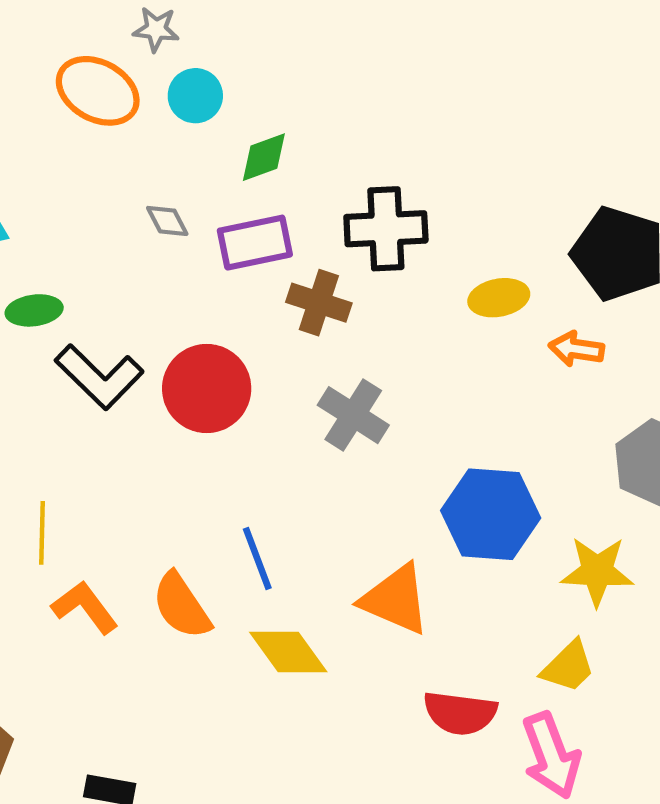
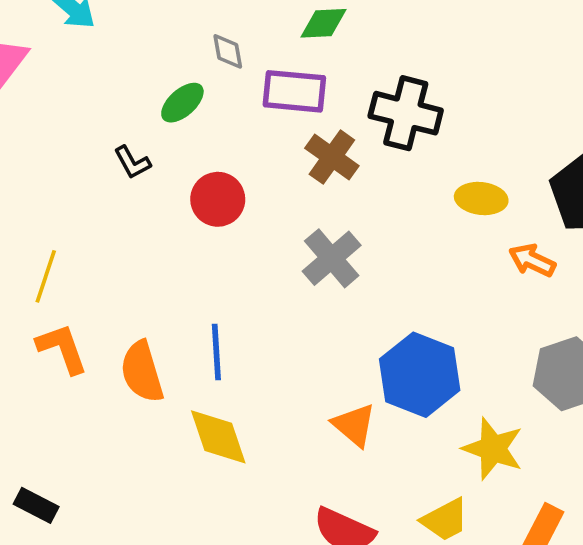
green ellipse: (34, 310) -> (182, 103), moved, turned -51
black L-shape: (99, 377) -> (132, 162), size x0.5
red circle: (207, 388) -> (218, 199), size x0.7
orange triangle: (395, 599) -> (354, 425), moved, size x0.7

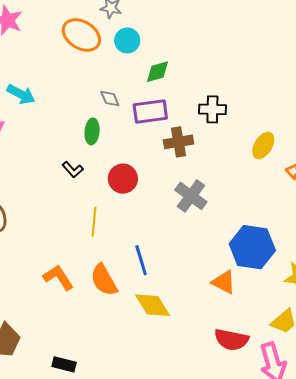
green ellipse: (182, 103) -> (92, 131), turned -30
black cross: (406, 113) -> (212, 109), size x0.7
brown cross: (332, 157) -> (179, 142), turned -32
yellow ellipse: (481, 199) -> (263, 146), turned -52
yellow line: (46, 276) -> (94, 222), moved

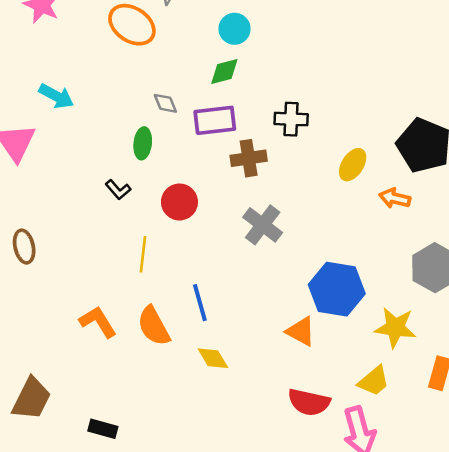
cyan circle: (127, 41) -> (235, 29), moved
yellow diamond: (153, 305) -> (213, 358), size x0.7

